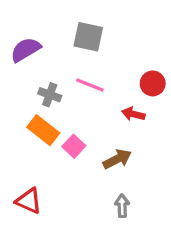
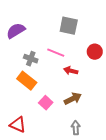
gray square: (88, 37) -> (69, 26), moved
red arrow: (133, 114) -> (71, 71), moved
pink square: (74, 146) -> (46, 103), moved

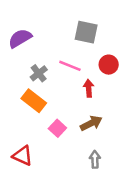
red circle: (95, 52) -> (109, 65), moved
gray cross: (31, 59) -> (39, 73), turned 32
red arrow: (71, 71) -> (89, 88), turned 72

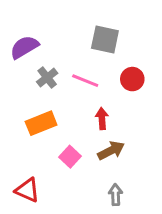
gray cross: (39, 73) -> (47, 78), moved
red arrow: (89, 88) -> (102, 119), moved
orange rectangle: (34, 101) -> (41, 123), turned -60

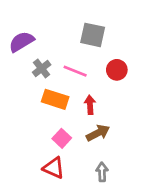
orange rectangle: (41, 123) -> (55, 99), moved, turned 40
red triangle: (27, 190) -> (54, 168), moved

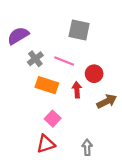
red circle: (117, 70) -> (94, 74), moved
brown arrow: (98, 133) -> (107, 101), moved
red triangle: (54, 168) -> (46, 144), turned -42

